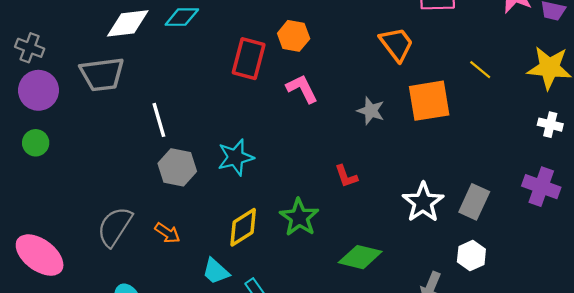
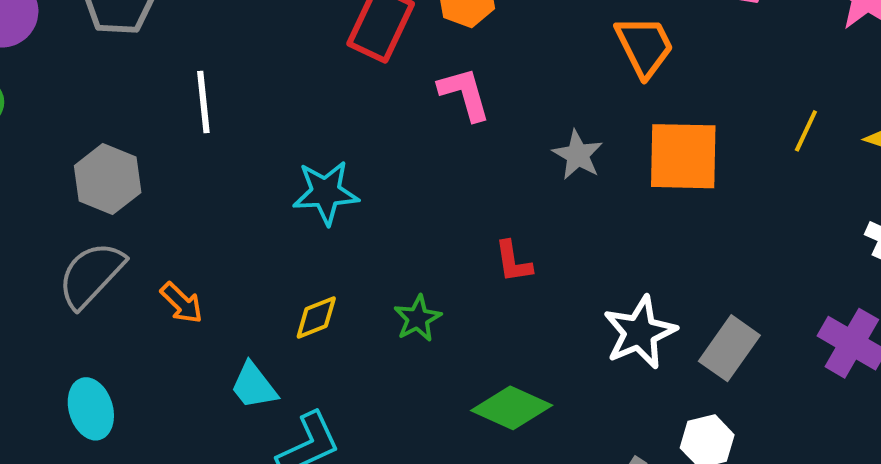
yellow line: (480, 70) -> (806, 131), moved, turned 65
gray hexagon: (177, 167) -> (108, 179), moved
green star: (299, 217) -> (418, 318), size x0.7
yellow diamond: (243, 227) -> (316, 318), size x0.7

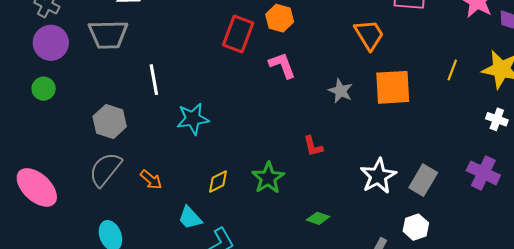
cyan star: (326, 193) -> (193, 119), moved
green star: (418, 318) -> (268, 178), size x1.4
green diamond: (512, 408) -> (318, 218), size x0.6

